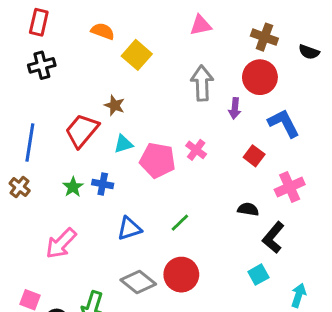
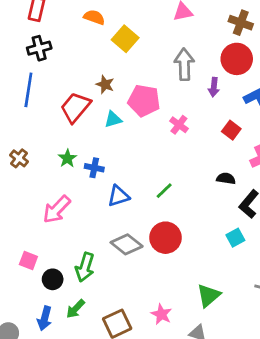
blue line: (30, 142) -> (28, 90), moved
pink pentagon: (158, 160) -> (144, 101), moved
blue cross: (103, 184) -> (94, 168), moved

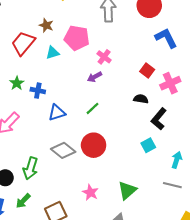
purple arrow: (214, 87) -> (95, 77), moved, turned 56
red square: (231, 130) -> (147, 71), moved
pink star: (161, 314) -> (90, 192), moved

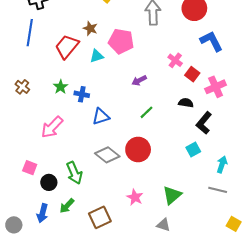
pink cross: (104, 57) -> (175, 60), moved
green line: (92, 108) -> (147, 112), moved
green arrow: (30, 168) -> (74, 173), turned -40

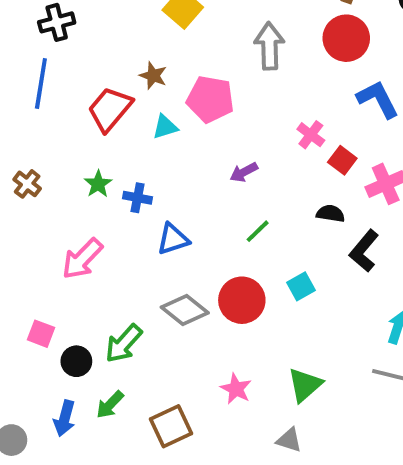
cyan square: (193, 149) -> (301, 286), moved
green arrow: (74, 173) -> (124, 343), turned 65

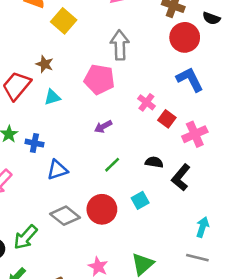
red circle: (346, 38) -> (185, 37), moved
pink pentagon: (210, 99) -> (99, 79), moved
black semicircle: (331, 213) -> (154, 162), moved

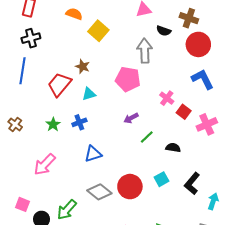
black semicircle: (211, 18) -> (164, 31), moved
blue cross: (34, 143) -> (79, 122), moved, turned -32
green line: (112, 165) -> (147, 137), moved
black L-shape: (181, 177) -> (192, 183), moved

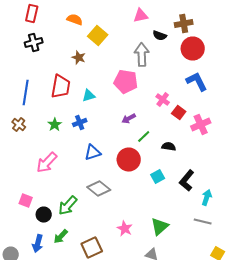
brown cross: (189, 18) -> (184, 24), turned -30
brown star: (83, 67) -> (79, 58), moved
blue line: (23, 71) -> (26, 92), moved
red trapezoid: (59, 84) -> (61, 86), turned 150
red circle: (130, 187) -> (129, 160), moved

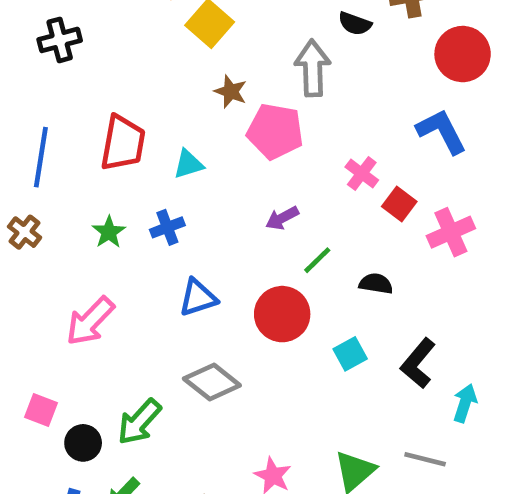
red circle: (193, 48) -> (463, 54), moved
brown star: (79, 58) -> (231, 92), moved
gray line: (203, 222) -> (425, 459), moved

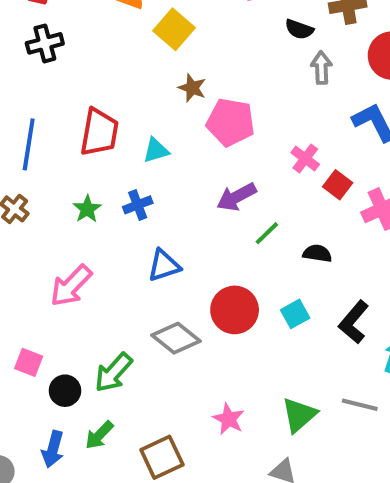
gray arrow: (313, 68) -> (321, 68), moved, size x0.7
purple arrow: (282, 218) -> (237, 197), size x1.4
red circle: (282, 314) -> (235, 310), moved

